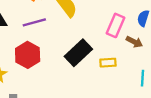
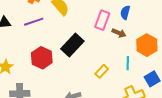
red hexagon: (28, 55) -> (42, 58), moved
yellow rectangle: (108, 63) -> (102, 71), moved, turned -40

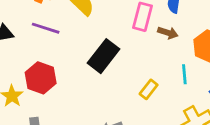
purple line: (34, 22) -> (46, 28), turned 42
red hexagon: (42, 58) -> (41, 78), moved

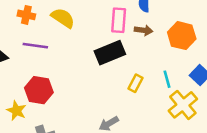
black rectangle: (104, 56) -> (110, 53), moved, turned 40
cyan line: (184, 74) -> (167, 79), moved

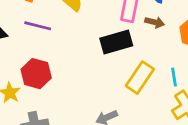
yellow rectangle: (136, 83) -> (140, 78), size x1.6

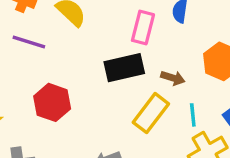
brown arrow: (155, 22) -> (173, 78), moved
red hexagon: (36, 74) -> (52, 102), moved

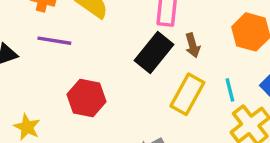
black rectangle: (124, 68) -> (154, 52), turned -30
brown arrow: (173, 78) -> (193, 45), moved, turned 65

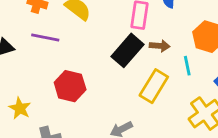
brown arrow: (193, 45) -> (160, 46), turned -72
cyan line: (230, 90) -> (187, 66), moved

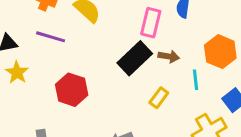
yellow rectangle: (154, 86) -> (159, 98), size x0.6
yellow star: (20, 108) -> (17, 72), moved

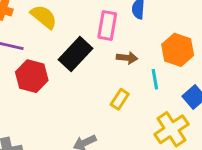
black rectangle: (135, 58) -> (76, 54), moved
red hexagon: (72, 90) -> (32, 76), moved

